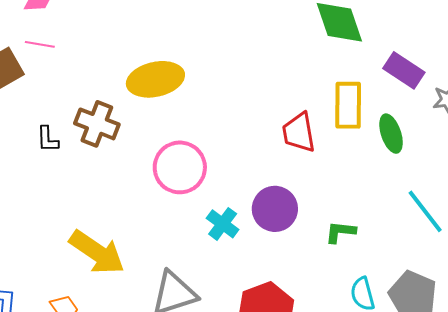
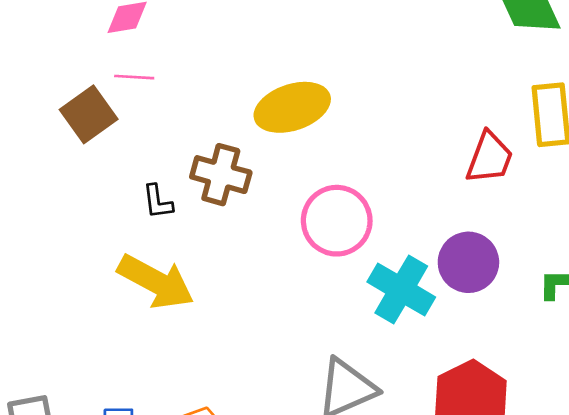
red trapezoid: (299, 132) -> (490, 158), turned -144
cyan cross: (223, 224) -> (401, 289), size x1.5
yellow arrow: (97, 252) -> (156, 282), moved

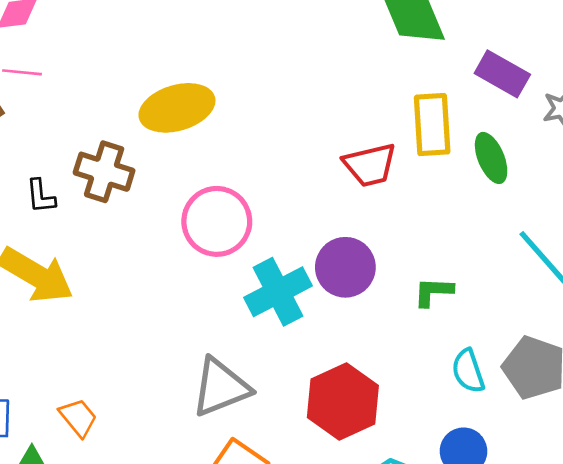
red trapezoid: (490, 158) -> (370, 165), turned 54
cyan cross: (401, 289) -> (278, 292), turned 30

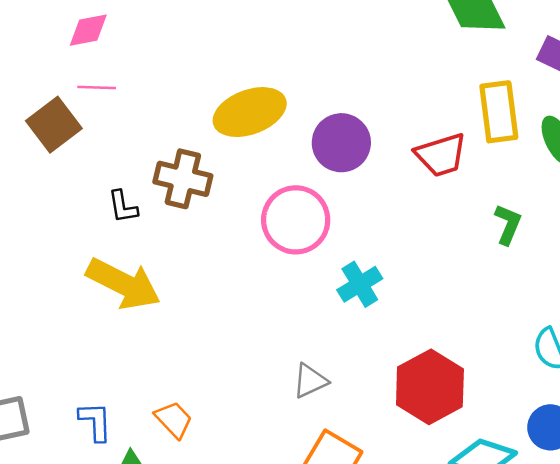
purple circle: (345, 267) -> (341, 143), moved
cyan cross: (278, 292) -> (360, 284), size x0.7
green L-shape: (433, 292) -> (508, 224), moved, turned 114
gray triangle: (221, 387) -> (310, 381), size x0.6

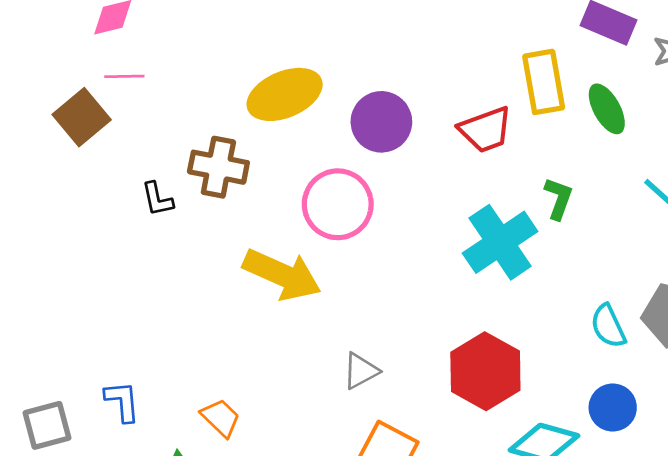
yellow arrow: (123, 284) -> (282, 275), moved
cyan cross: (360, 284) -> (500, 242), moved, size x1.6
blue L-shape: (95, 422) -> (122, 401), moved

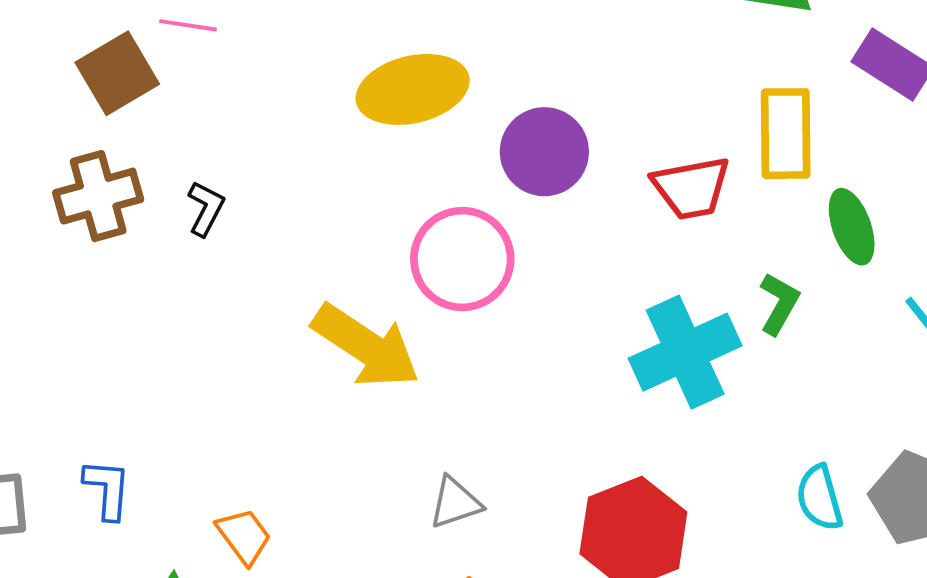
green ellipse: (607, 109) -> (852, 227), moved
brown cross: (218, 167) -> (98, 196), moved, turned -36
black L-shape: (157, 199) -> (206, 208), turned -150

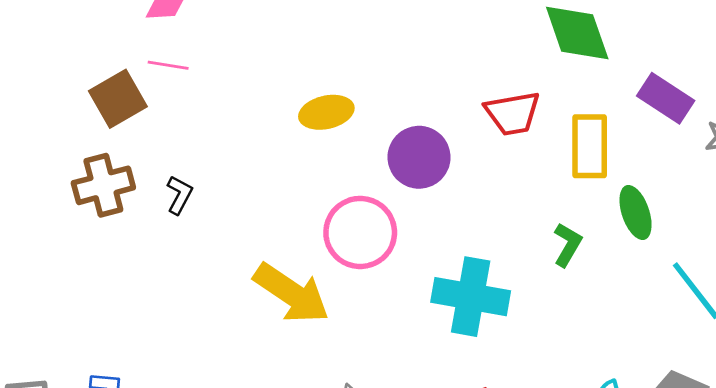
yellow ellipse: (413, 89) -> (326, 112), size x0.7
red trapezoid: (691, 188) -> (513, 113), moved
green L-shape: (779, 304) -> (567, 245), moved
cyan cross: (685, 352) -> (471, 297), moved, turned 34

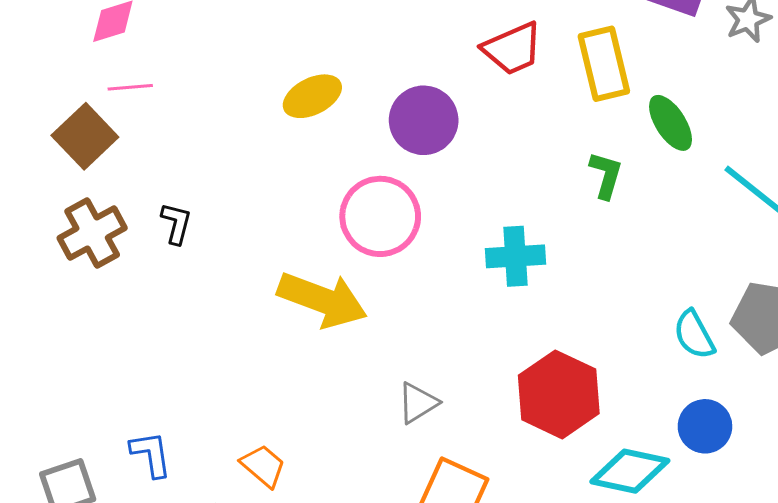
cyan cross: (471, 297) -> (515, 256), size x0.7

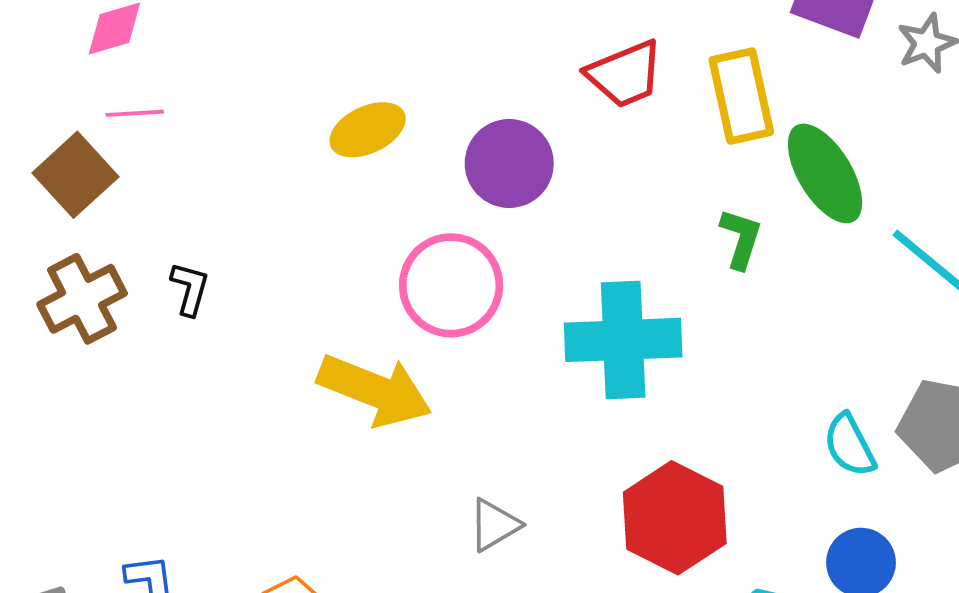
green ellipse: (671, 123) -> (825, 173), size x1.4
cyan cross: (515, 256) -> (623, 340), size x1.5

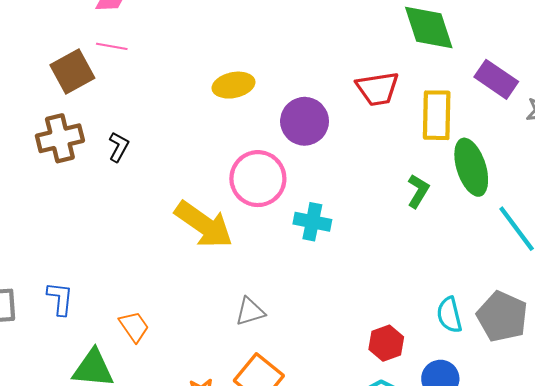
cyan cross: (623, 340) -> (312, 222), moved, size x0.6
red hexagon: (675, 518) -> (386, 343), moved, size x0.6

